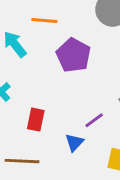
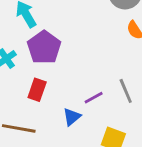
purple pentagon: (73, 55) -> (44, 47), moved

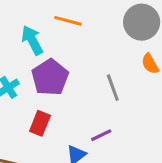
gray line: (126, 91) -> (113, 88), moved

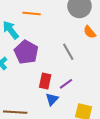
red rectangle: (40, 123) -> (45, 81), moved

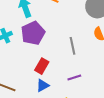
purple line: (66, 84) -> (74, 78), moved

